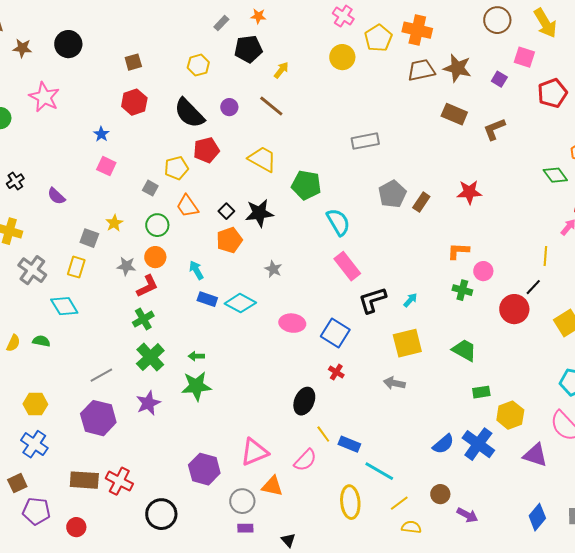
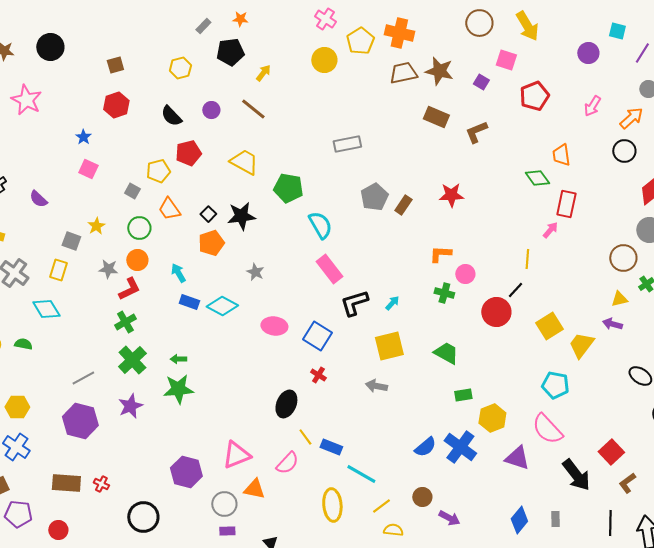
black semicircle: (189, 113) -> (171, 116), size x0.7
red cross: (119, 481) -> (101, 484), size x0.6

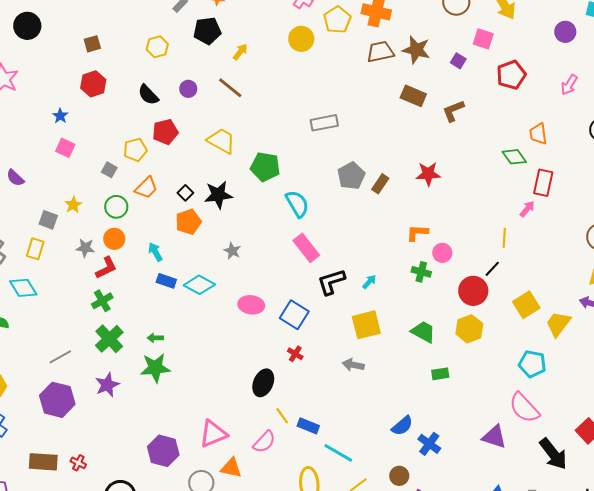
orange trapezoid: (169, 209) -> (146, 188), turned -100
yellow hexagon: (492, 418) -> (469, 329), moved
blue cross: (460, 447) -> (429, 444), moved, size x0.7

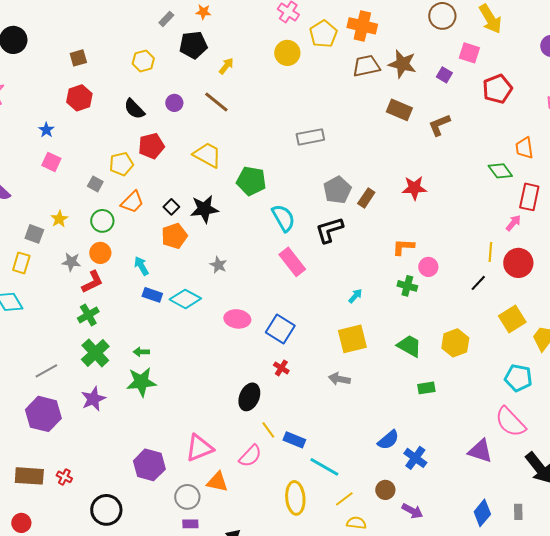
black L-shape: (331, 282) -> (329, 230), moved
red circle: (473, 291) -> (518, 263), moved

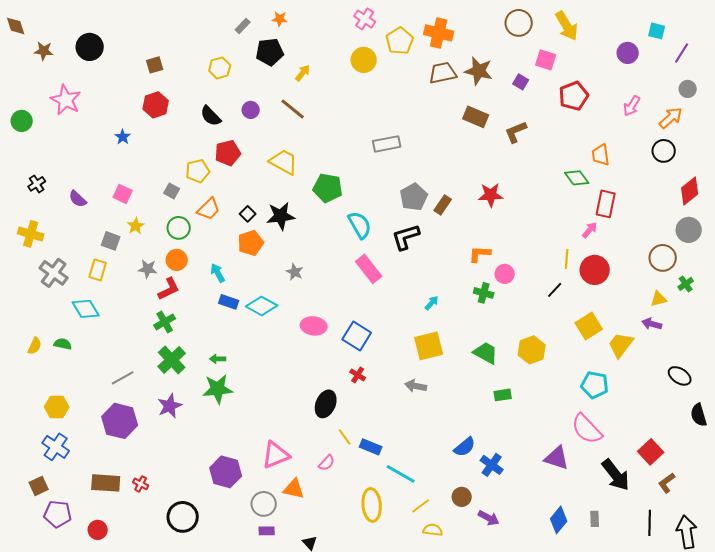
pink square: (51, 162) -> (123, 194), moved
pink semicircle: (250, 456) -> (327, 463), size x0.7

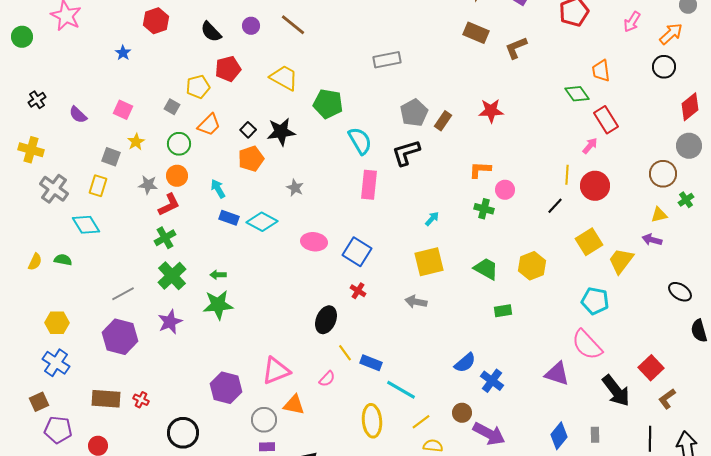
red rectangle: (606, 204) -> (606, 120), turned -44
pink rectangle: (369, 269) -> (369, 185), turned 44
purple arrow: (489, 518) -> (489, 434), size x1.5

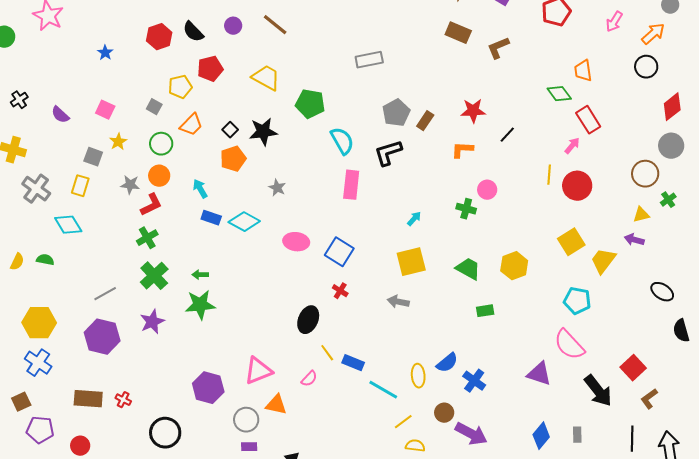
red hexagon: (156, 21) -> (159, 37), moved
orange L-shape: (480, 170) -> (462, 150), moved
black line: (555, 206) -> (507, 135), moved
yellow hexagon: (57, 323) -> (39, 323), size x1.4
yellow ellipse: (372, 421) -> (418, 376), moved, size x0.7

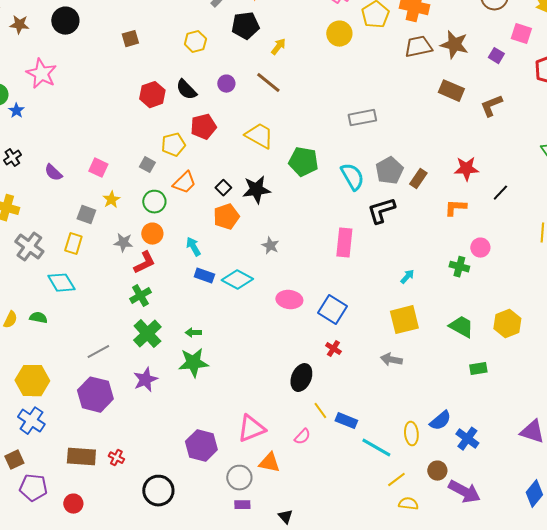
blue star: (105, 53) -> (16, 111), moved
cyan semicircle: (342, 141) -> (352, 177), moved

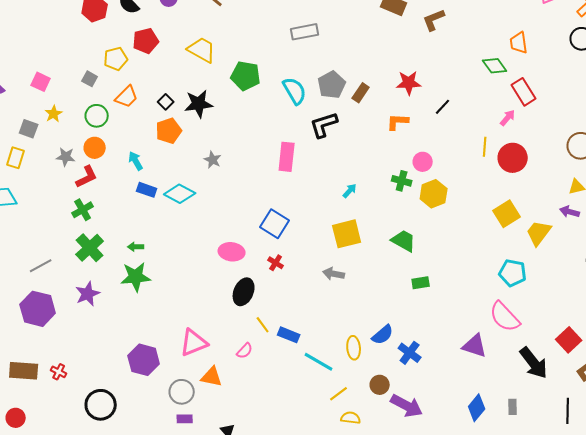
pink ellipse: (289, 300) -> (232, 252), moved
yellow hexagon: (507, 324) -> (434, 194), moved

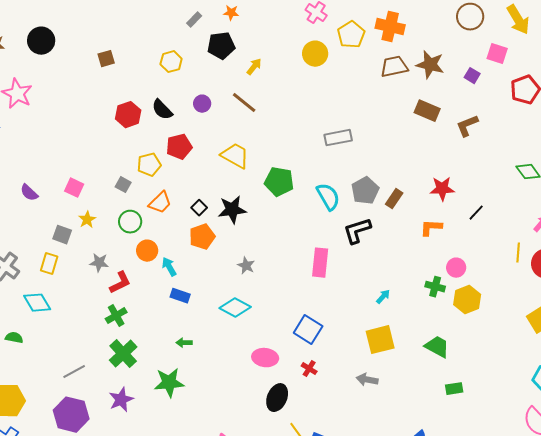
orange circle: (95, 148) -> (147, 251), moved
cyan diamond: (180, 194) -> (235, 308), moved
green arrow: (136, 247) -> (184, 343), moved

